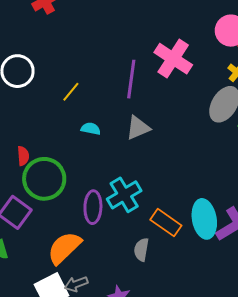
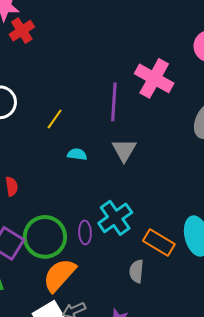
gray triangle: (138, 128) -> (124, 150), turned -32
green circle: (44, 179) -> (45, 237), moved
purple ellipse: (93, 207) -> (85, 232), size x0.7

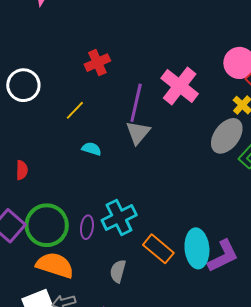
red cross: (22, 31) -> (97, 63), moved
gray triangle: (124, 150) -> (138, 133), moved
gray semicircle: (136, 271) -> (118, 271), moved
orange semicircle: (59, 275) -> (55, 265), turned 57

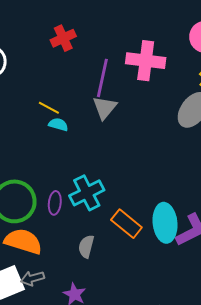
pink cross: (180, 86) -> (146, 61), turned -30
yellow line: (75, 110) -> (49, 108), moved, turned 75

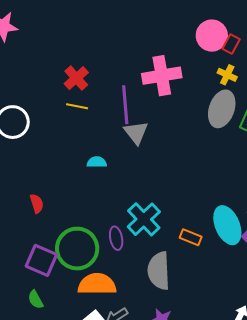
yellow line: (49, 108) -> (77, 106), moved
orange rectangle: (126, 224) -> (191, 237), size x0.7
gray semicircle: (86, 247) -> (159, 271), size x1.6

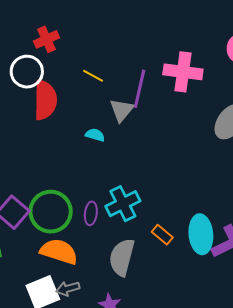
red cross: (76, 78) -> (46, 39), moved
gray triangle: (136, 133) -> (122, 110), moved
red semicircle: (37, 204) -> (45, 100), moved, size x2.0

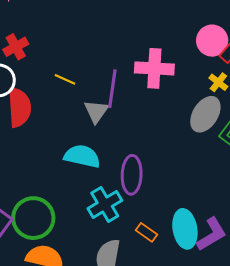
cyan semicircle: (95, 135) -> (82, 156), moved, size x1.8
purple ellipse: (91, 213) -> (132, 175), moved, size x1.6

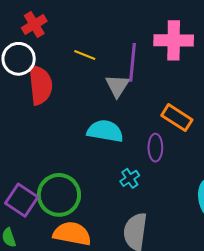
purple ellipse: (132, 175) -> (155, 148), size x0.7
cyan cross: (105, 204) -> (130, 178), size x0.6
orange rectangle: (146, 232) -> (177, 118), moved, size x1.4

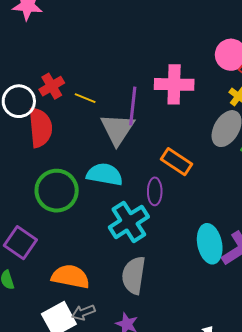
red cross: (34, 24) -> (52, 86), moved
gray triangle: (117, 86) -> (117, 129), size x1.4
cyan cross: (130, 178) -> (129, 222), size x2.0
green circle: (59, 195) -> (57, 191), moved

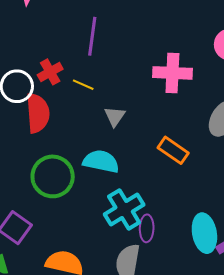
purple line: (133, 106) -> (92, 36), moved
gray triangle: (117, 129) -> (115, 116), size x0.6
purple ellipse: (155, 191) -> (147, 228), moved

